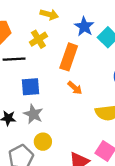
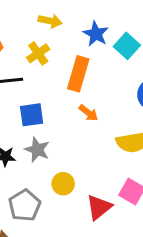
yellow circle: (43, 142) -> (63, 184), moved

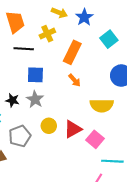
blue star: (96, 34) -> (84, 17), moved
red triangle: (99, 207) -> (73, 129), moved

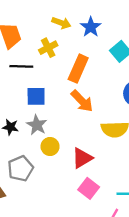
orange arrow: (75, 80) -> (82, 101), size x1.5
yellow circle: (49, 126) -> (50, 147), moved
pink square: (95, 139) -> (89, 188), moved

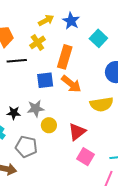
yellow arrow: (61, 23) -> (46, 20), turned -42
blue square: (36, 96) -> (45, 80), moved
gray star: (37, 125) -> (36, 108), turned -30
gray pentagon: (20, 168) -> (26, 147), turned -30

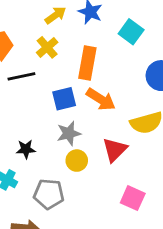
gray star: (36, 108) -> (69, 133), moved
red triangle: (77, 132) -> (115, 150), moved

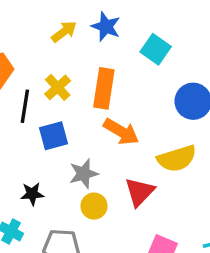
yellow cross: (47, 47) -> (58, 87), moved
black line: (21, 76) -> (25, 106), turned -68
blue square: (64, 99) -> (54, 136), moved

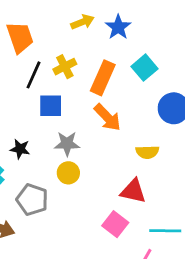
cyan square: (156, 49) -> (144, 68), moved
yellow semicircle: (177, 159) -> (147, 152), size x0.7
red triangle: (139, 192) -> (133, 191), moved, turned 44

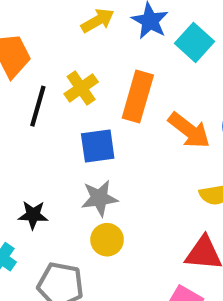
cyan square: (144, 68) -> (195, 42), moved
blue square: (51, 106) -> (98, 146), moved
orange arrow: (107, 117) -> (189, 130), moved

